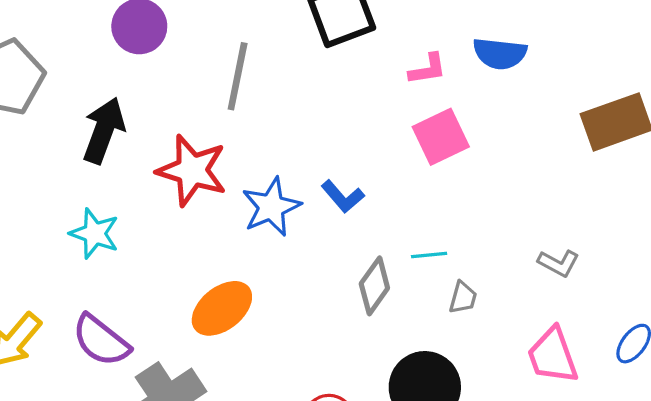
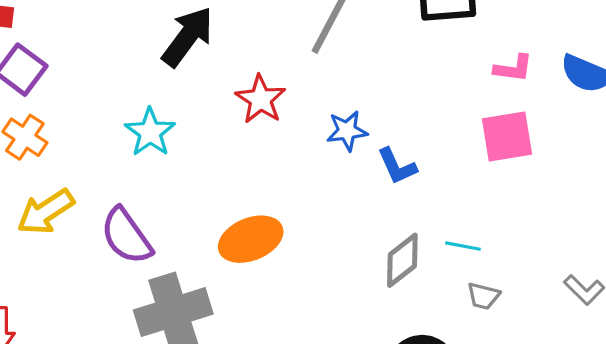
red star: (192, 170) -> (261, 99), size x0.7
blue star: (271, 207) -> (347, 131), moved, size x0.7
gray trapezoid: (463, 298) -> (483, 296), turned 72

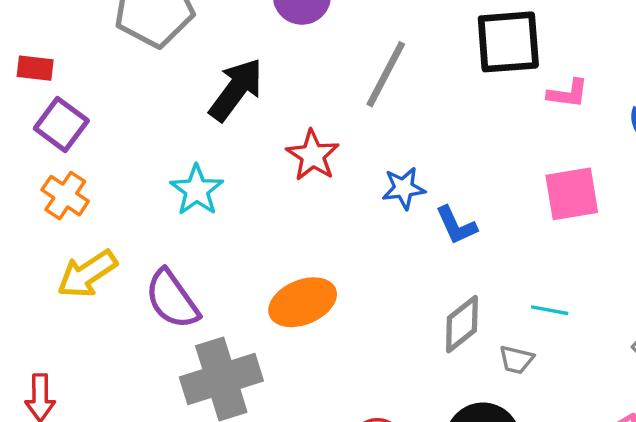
pink L-shape: (513, 68) -> (568, 94), moved
cyan line: (463, 246) -> (550, 310), moved
gray trapezoid: (483, 296) -> (516, 360), moved

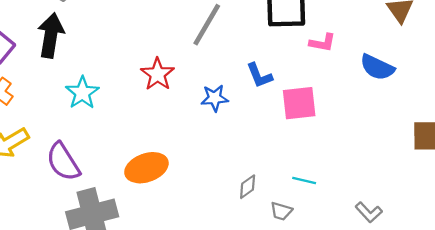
black arrow: (236, 90) -> (51, 35), moved, turned -30
pink square: (572, 194) -> (299, 103), moved
blue L-shape: (456, 225) -> (259, 75), moved
gray diamond: (462, 324) -> (248, 187), size x0.7

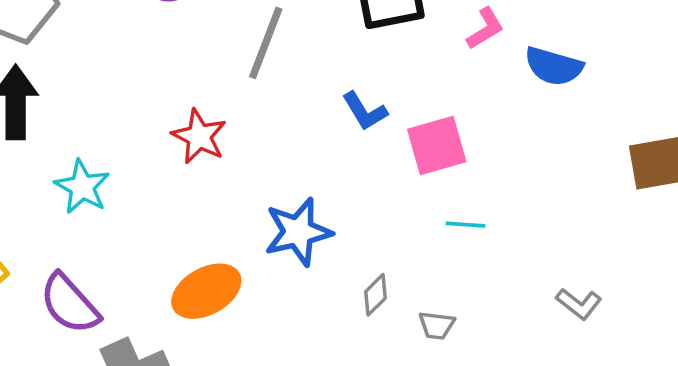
pink L-shape: (322, 43) -> (485, 28), moved, turned -32
blue star: (215, 98) -> (298, 232), moved, size x1.5
cyan line: (304, 181) -> (465, 225), moved

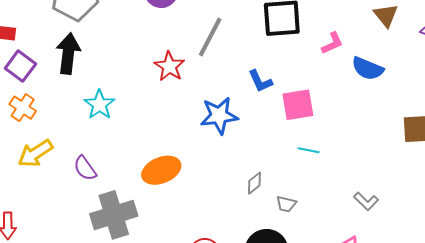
red star: (199, 136) -> (169, 66), moved
blue star: (298, 232) -> (219, 116), moved
purple semicircle: (70, 304) -> (85, 168), size x0.7

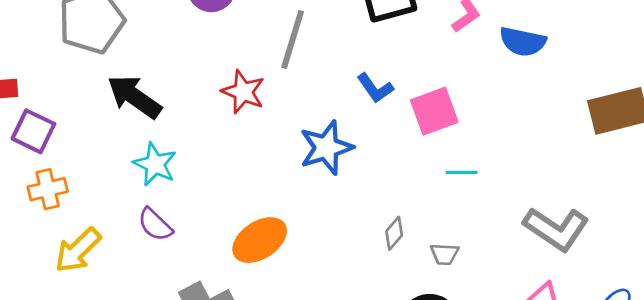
black arrow: (68, 54) -> (134, 97), moved, turned -51
orange cross: (23, 108) -> (48, 189), turned -36
purple semicircle: (85, 168) -> (155, 225), moved
gray L-shape: (366, 201) -> (556, 229), size x1.8

